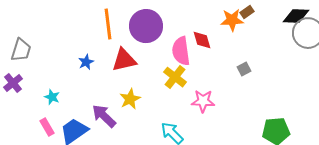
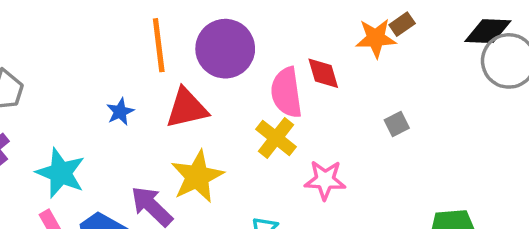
cyan star: (52, 97) -> (61, 173), size x1.8
yellow star: (130, 99) -> (197, 176), size x1.4

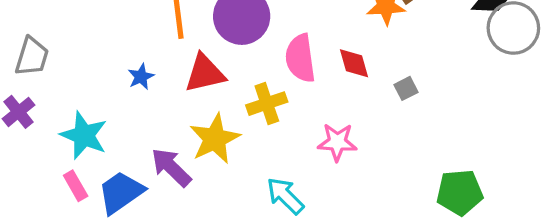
red diamond: (323, 73) -> (354, 63), moved
yellow cross: (276, 138) -> (267, 104), moved, turned 33

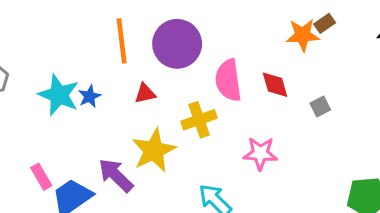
red triangle: (205, 73) -> (145, 93), size x0.6
cyan star: (84, 135) -> (59, 95), moved
pink rectangle: (76, 186) -> (41, 177), moved

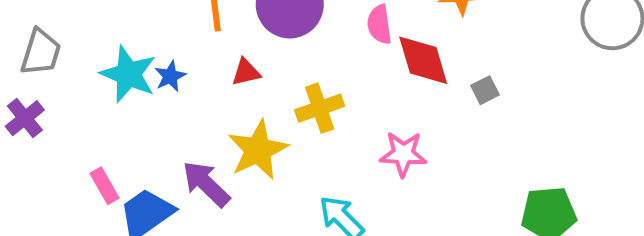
pink semicircle: (228, 80) -> (379, 24), moved, size x0.7
red diamond: (275, 85) -> (423, 60), size x1.4

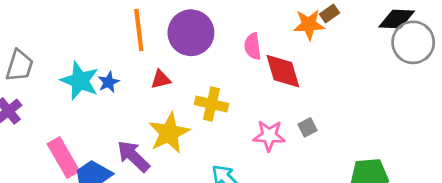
gray square: (485, 90) -> (308, 127), moved
yellow cross: (320, 108) -> (212, 104), turned 32
pink rectangle: (104, 186) -> (63, 158), size x1.6

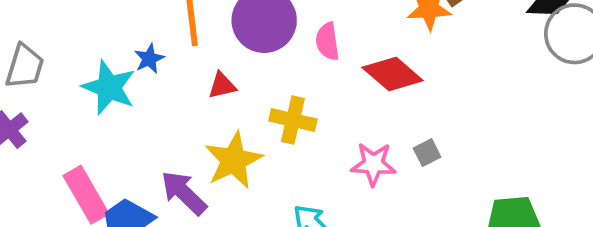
pink semicircle: (253, 46) -> (327, 41), moved
red diamond: (283, 71) -> (393, 74), turned -33
blue star: (109, 82) -> (149, 59), moved

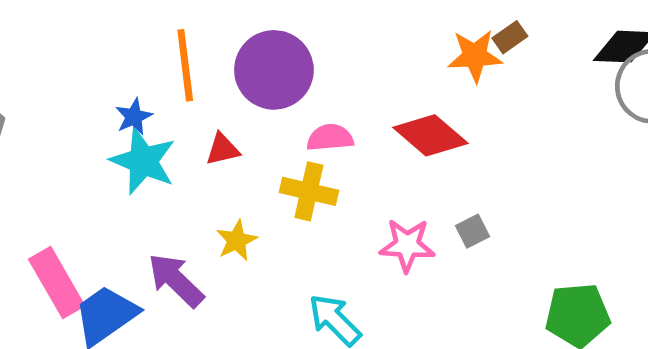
pink semicircle: (327, 41) -> (330, 138), moved, turned 93
cyan star: (109, 87) -> (143, 161), moved
yellow star: (234, 160) -> (237, 240), size x0.6

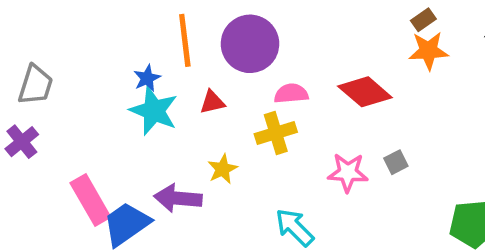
orange star: (475, 56) -> (428, 51), moved
yellow cross: (309, 191) -> (276, 133), turned -30
purple arrow: (176, 280) -> (178, 198), turned -39

